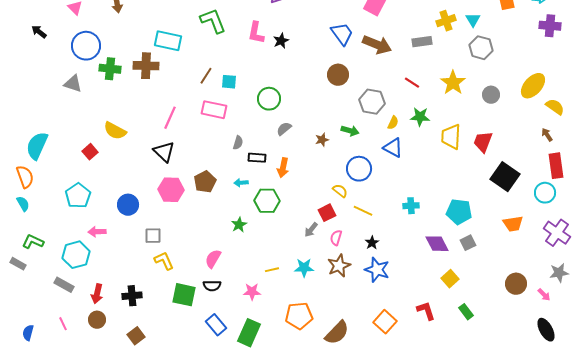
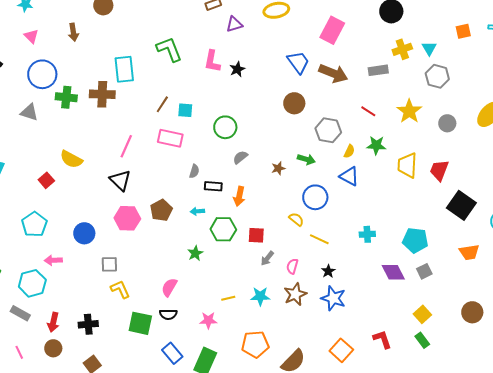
cyan rectangle: (168, 41) -> (124, 69), turned 72
red square: (327, 213) -> (256, 235), moved, turned 30
yellow square: (450, 279) -> (422, 314), moved

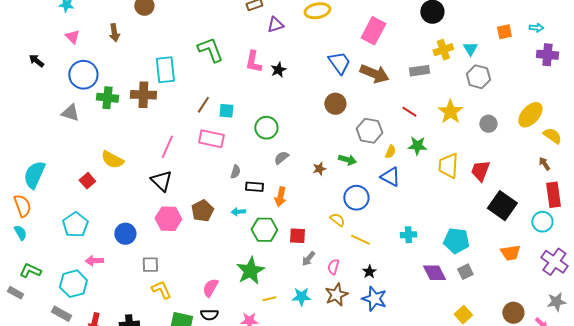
green star: (195, 253) -> (250, 271), moved, size x1.8

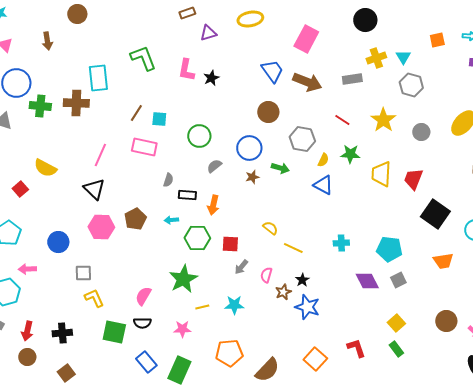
blue circle: (356, 198) -> (249, 148), moved
brown star: (336, 295) -> (283, 292), moved, size x0.7

